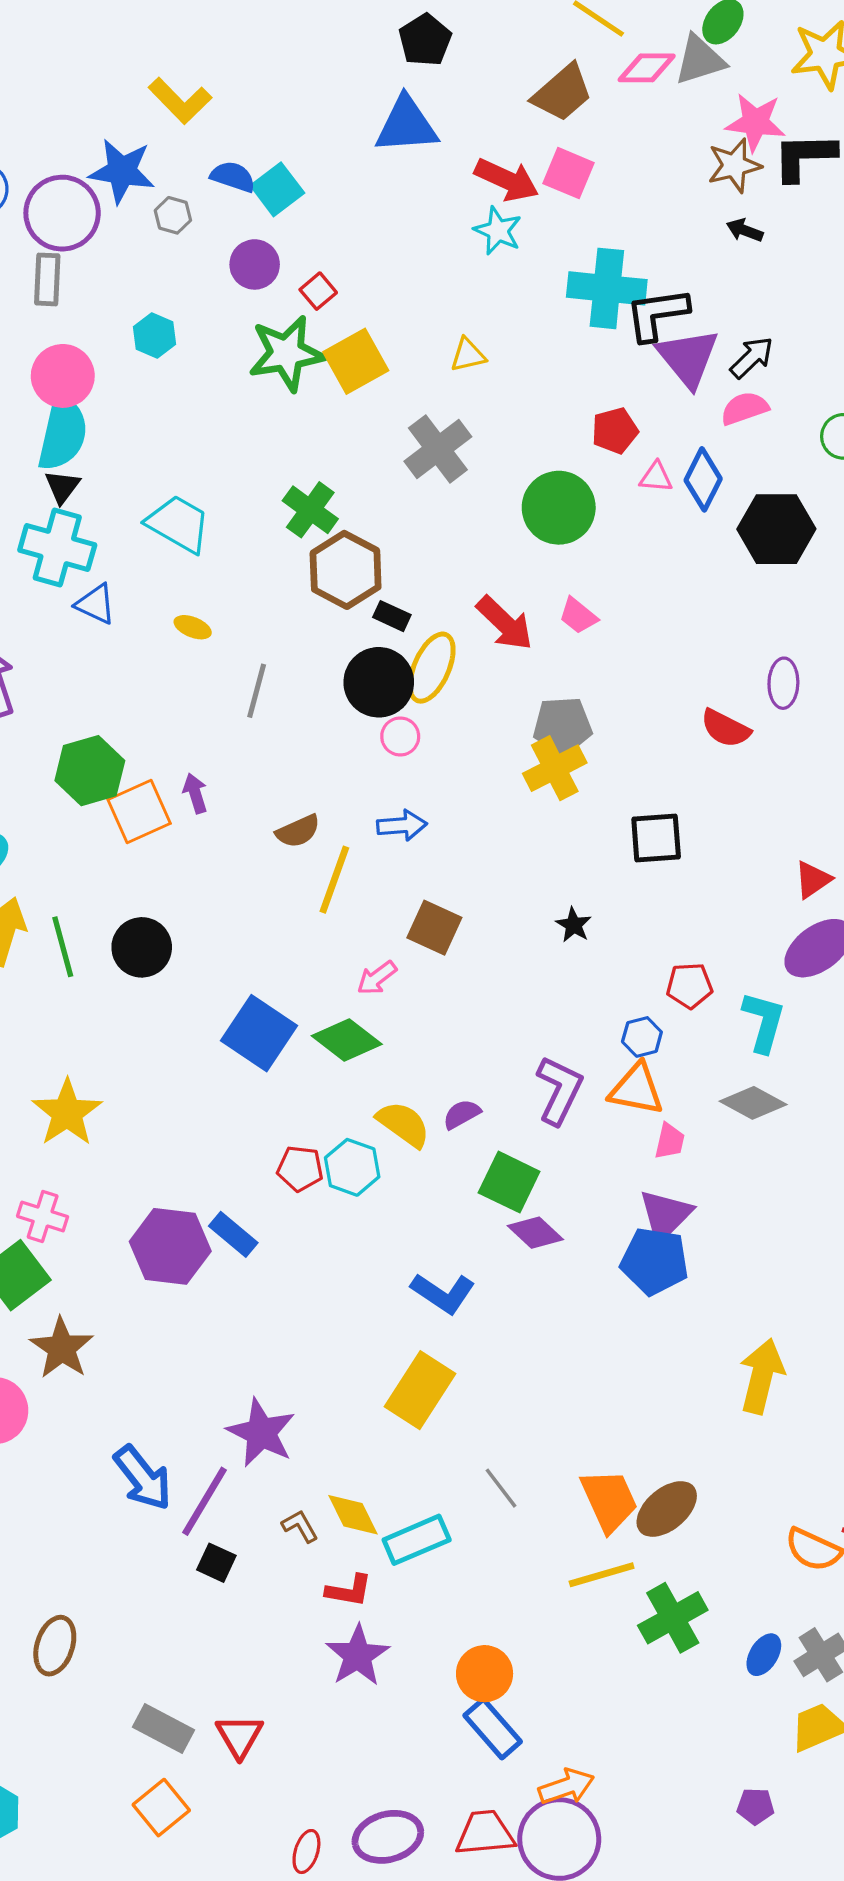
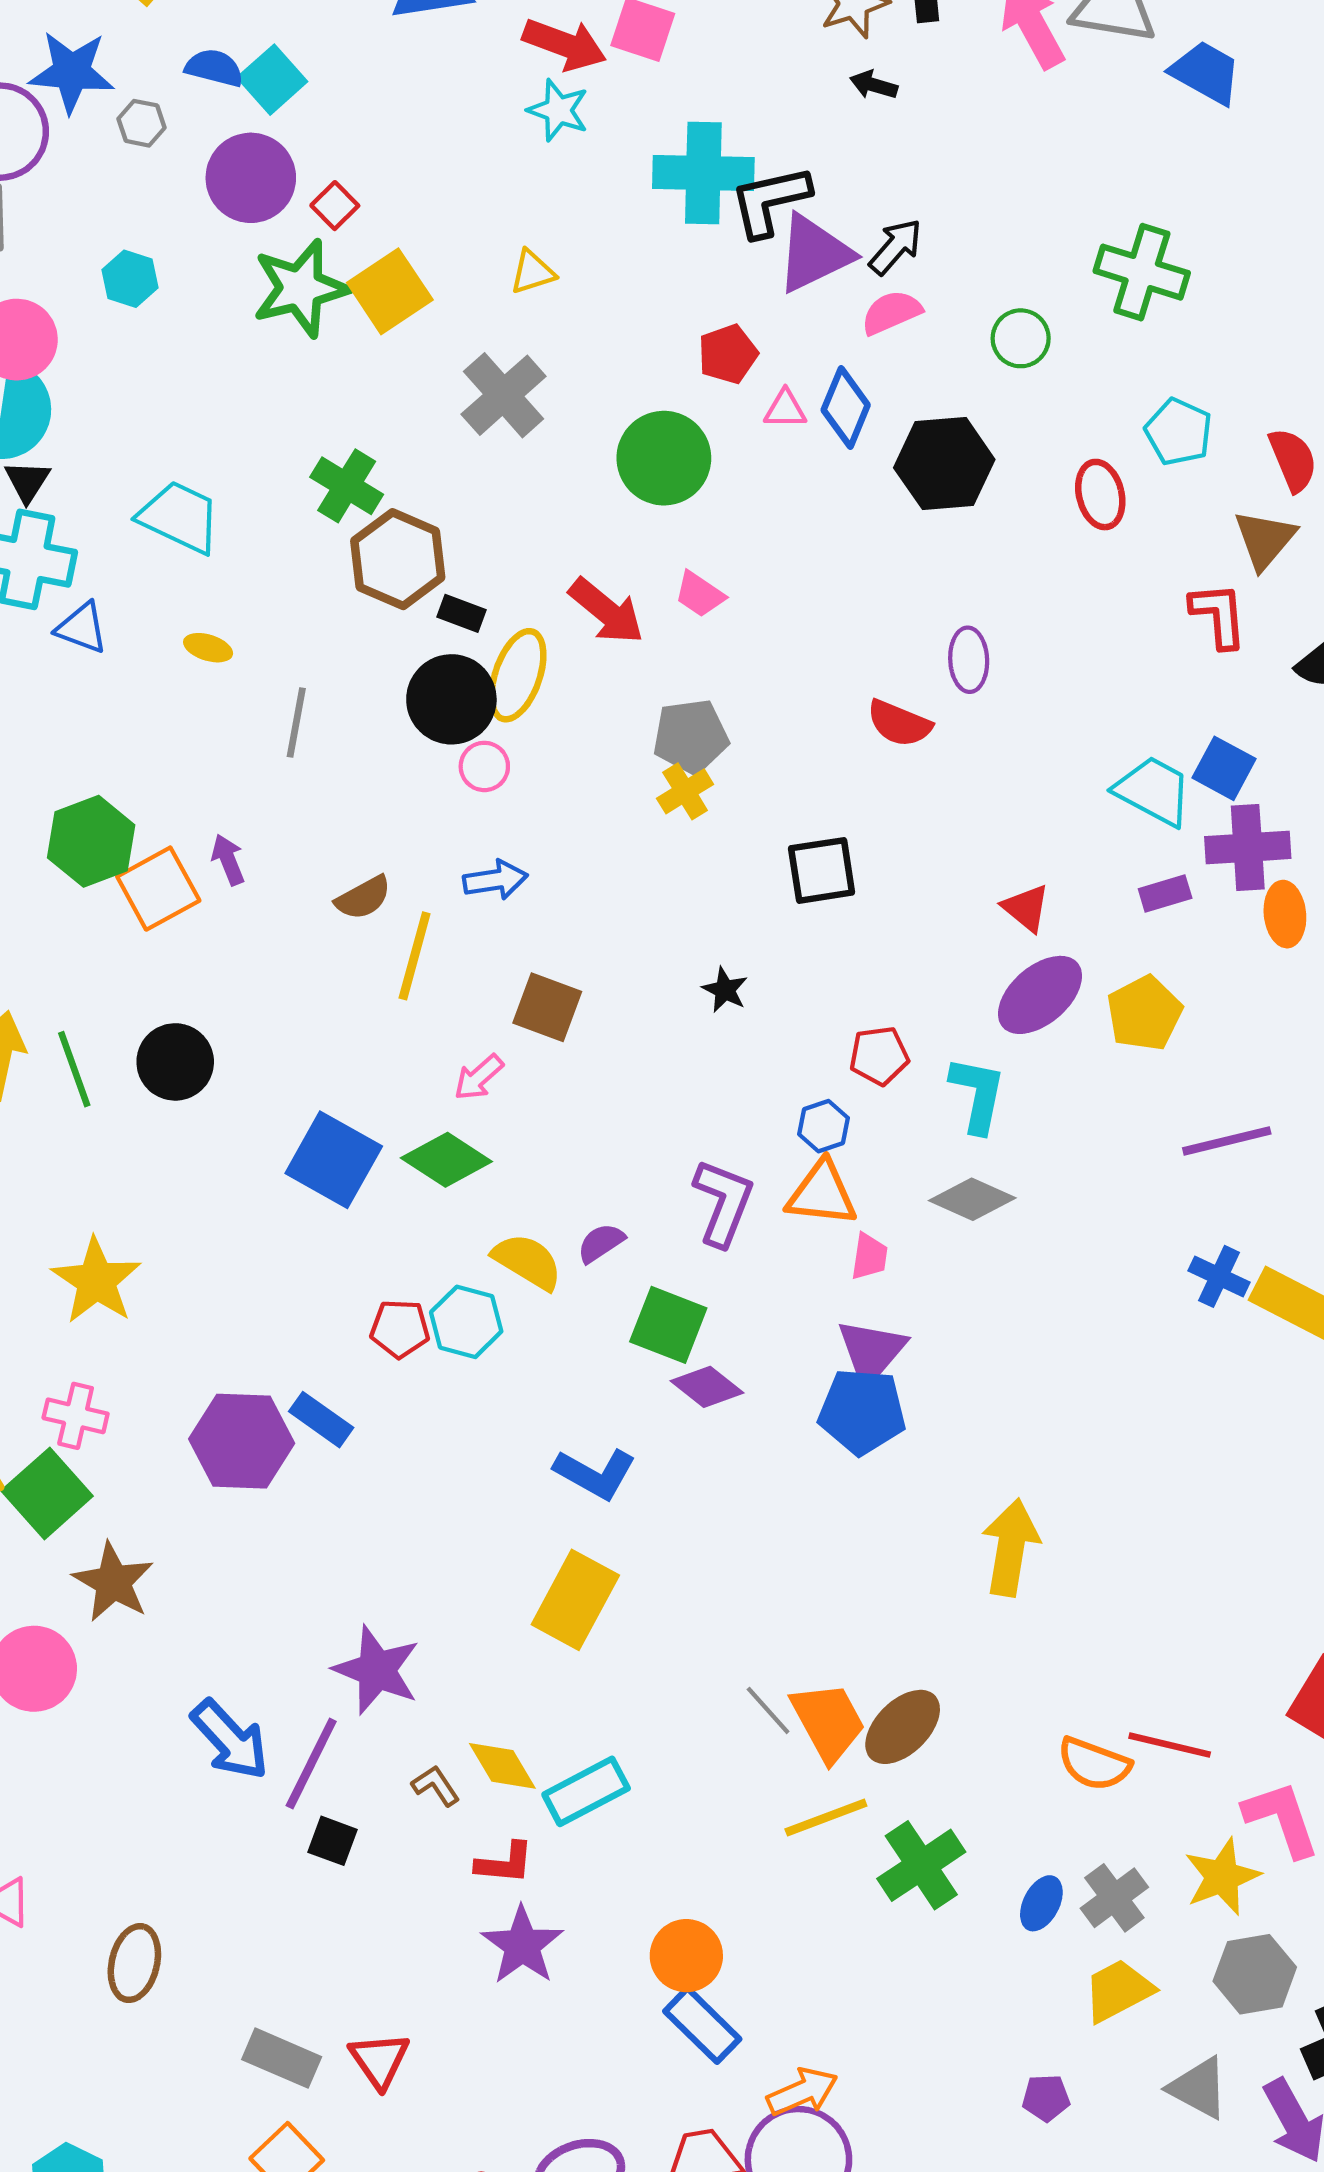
purple circle: (255, 264) -> (251, 178), size x1.4
purple triangle: (688, 358) -> (814, 253), turned 48
yellow cross: (555, 768) -> (685, 791), size x0.7
red triangle: (813, 880) -> (1026, 908), turned -42
gray line: (501, 1488) -> (768, 1710), moved

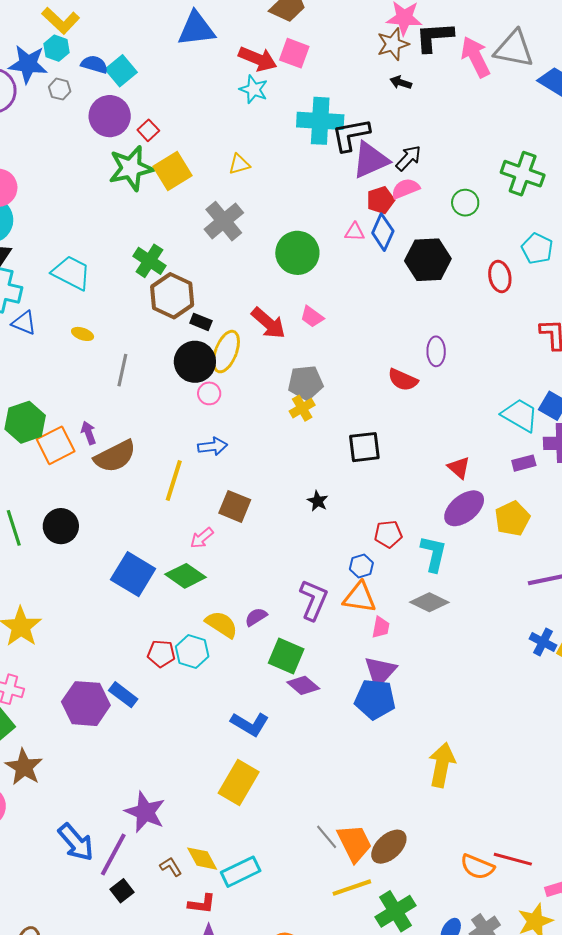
cyan hexagon: (130, 279) -> (57, 48), moved
red pentagon: (728, 354) -> (381, 200), moved
brown semicircle: (363, 898) -> (115, 456), moved, size x1.6
black square: (333, 1841) -> (122, 891), turned 30

